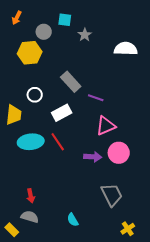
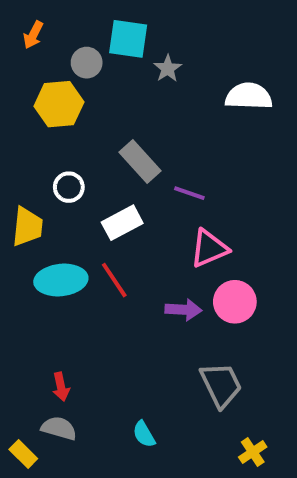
cyan square: (65, 20) -> (128, 39), size x1.5

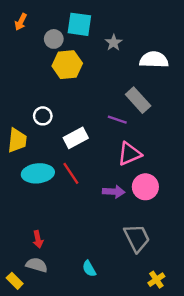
gray star: (168, 69) -> (114, 43), moved
yellow hexagon: (59, 104) -> (67, 65), moved
gray rectangle: (140, 161) -> (138, 100), moved

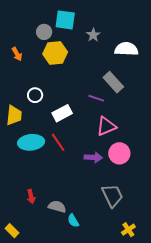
orange arrow: (21, 22) -> (17, 54), moved, turned -56
gray semicircle: (37, 265) -> (57, 207), moved

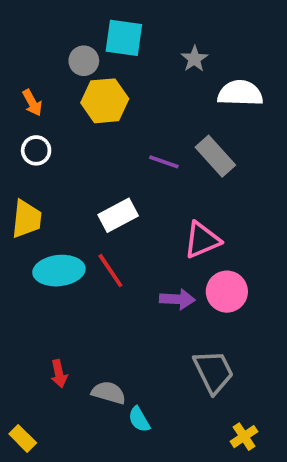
gray star: (93, 35) -> (194, 59), moved
white circle: (35, 95) -> (36, 150), moved
purple line: (96, 98) -> (164, 162), moved

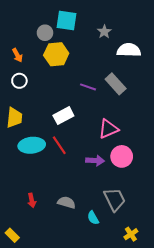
gray semicircle: (109, 393) -> (66, 202), moved
cyan semicircle: (139, 419) -> (93, 218), moved

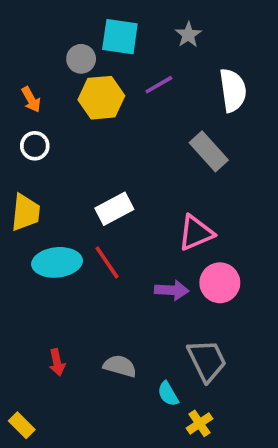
gray star: (104, 32) -> (188, 35), moved
white semicircle: (129, 50) -> (233, 90), turned 80
purple line: (88, 87) -> (159, 85), moved, turned -49
yellow cross: (131, 234) -> (199, 423), moved

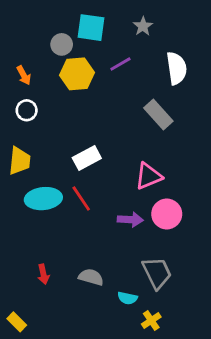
cyan semicircle: (168, 394) -> (127, 298), turned -48

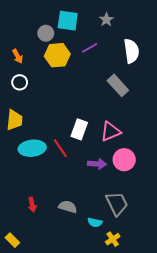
white rectangle: (87, 158) -> (79, 129), moved, turned -42

